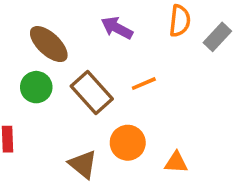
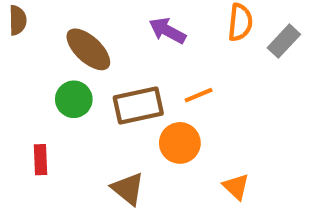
brown rectangle: (92, 92) -> (138, 106), turned -60
orange circle: (128, 143) -> (180, 143), moved
orange triangle: (176, 162) -> (236, 187), turned 40

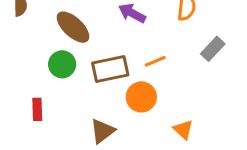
gray rectangle: (284, 41) -> (213, 49), moved
brown triangle: (128, 189) -> (103, 131), turned 44

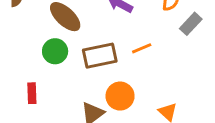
gray rectangle: (213, 49) -> (191, 24), moved
orange circle: (141, 97) -> (120, 96), moved

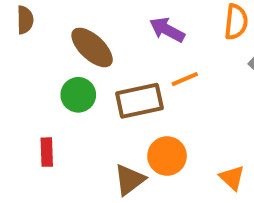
orange line: (142, 48) -> (185, 79), moved

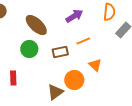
purple arrow: (167, 30) -> (74, 16), turned 120
brown rectangle: (139, 101) -> (60, 52), size x0.7
orange triangle: (232, 178) -> (95, 65), moved

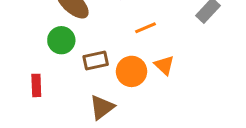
brown rectangle: (60, 52) -> (96, 61), moved
orange circle: (74, 80) -> (132, 71), moved

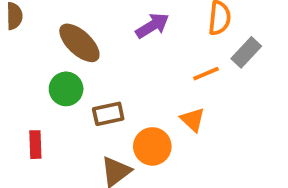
orange line: (146, 28) -> (206, 74), moved
orange circle: (132, 71) -> (152, 146), moved

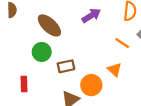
orange line: (206, 74) -> (122, 43), turned 56

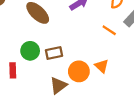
green circle: (42, 52) -> (30, 51), moved
orange triangle: (115, 70) -> (102, 66), moved

